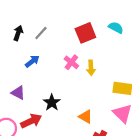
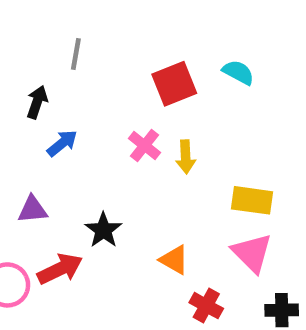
black arrow: (18, 33) -> (37, 102), moved
gray line: (41, 33) -> (76, 54), moved, turned -32
purple triangle: (18, 93) -> (32, 210), turned -32

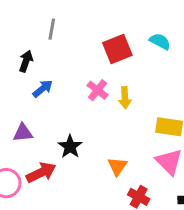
orange triangle: (174, 260) -> (117, 166), turned 35

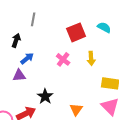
yellow arrow: (125, 98) -> (91, 58), moved
purple triangle: (23, 133) -> (19, 75), moved

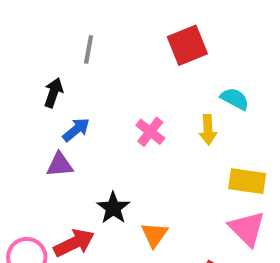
cyan semicircle: (104, 27) -> (235, 99), moved
red square: (76, 32) -> (187, 45), moved
orange triangle: (76, 109) -> (154, 235), moved

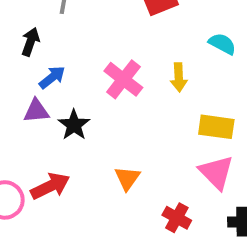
cyan semicircle: (235, 99) -> (222, 44), moved
pink cross: (150, 132) -> (123, 79), size x1.4
black star: (113, 208) -> (74, 125), moved

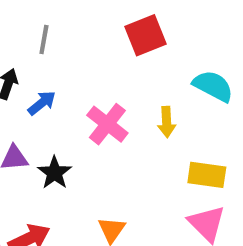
cyan semicircle: (222, 44) -> (213, 86), size x1.4
blue arrow: (52, 77) -> (42, 103), moved

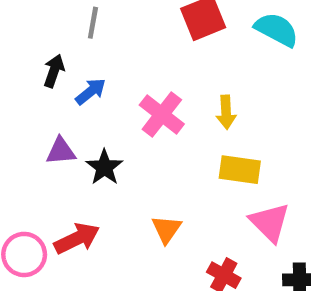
cyan semicircle: (213, 86) -> (277, 30), moved
yellow rectangle: (207, 175) -> (240, 170), moved

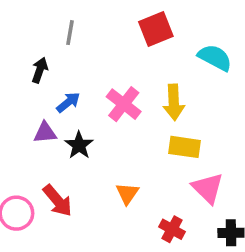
cyan semicircle: (277, 30) -> (215, 58), moved
blue arrow: (91, 92) -> (68, 102), moved
yellow arrow: (226, 112) -> (174, 102), size x1.4
red arrow: (77, 238) -> (58, 201), turned 76

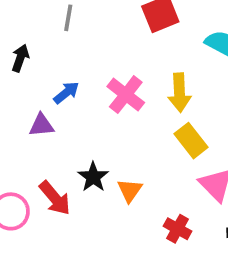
black arrow: (40, 70) -> (20, 58), moved
black star: (79, 145) -> (93, 177), moved
yellow rectangle: (184, 147) -> (191, 141), turned 44

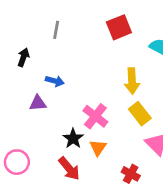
blue arrow: (66, 93) -> (55, 81), turned 54
pink cross: (126, 95) -> (95, 116), moved
red arrow: (55, 198) -> (69, 169), moved

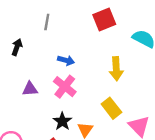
blue arrow: (55, 81) -> (66, 60), moved
yellow rectangle: (140, 114) -> (111, 108), moved
pink cross: (95, 116) -> (65, 87), moved

